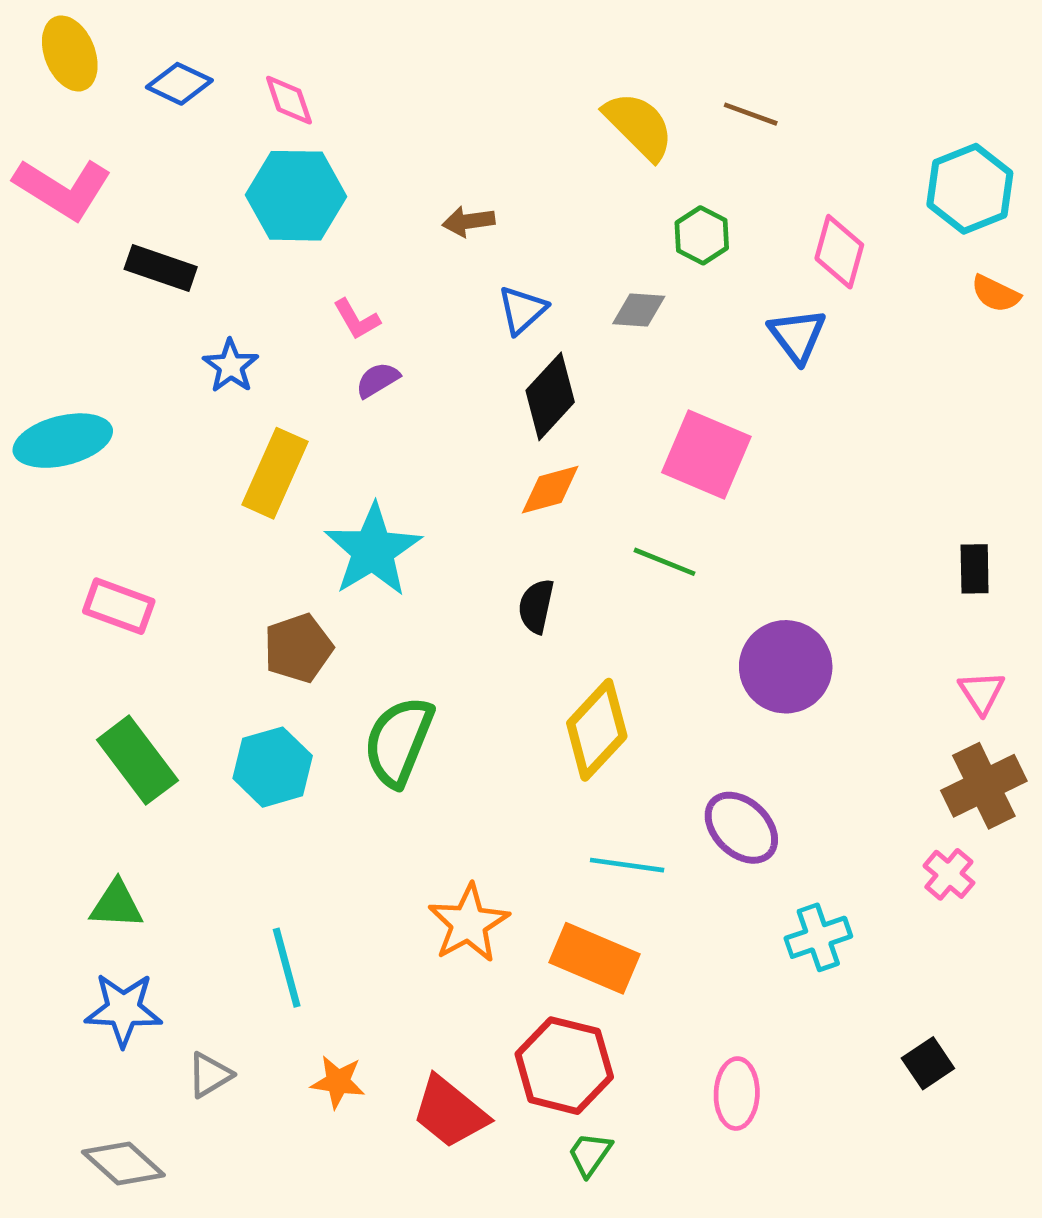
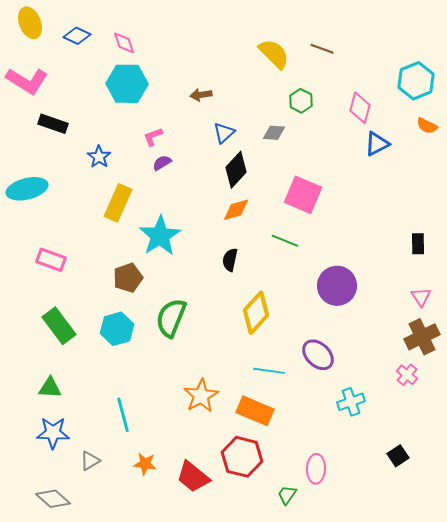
black rectangle: (161, 268) -> (53, 124), moved
pink L-shape: (357, 319) -> (153, 137), turned 100
blue triangle: (797, 336) -> (377, 144), moved, turned 40
green trapezoid: (590, 1154) -> (287, 495), moved

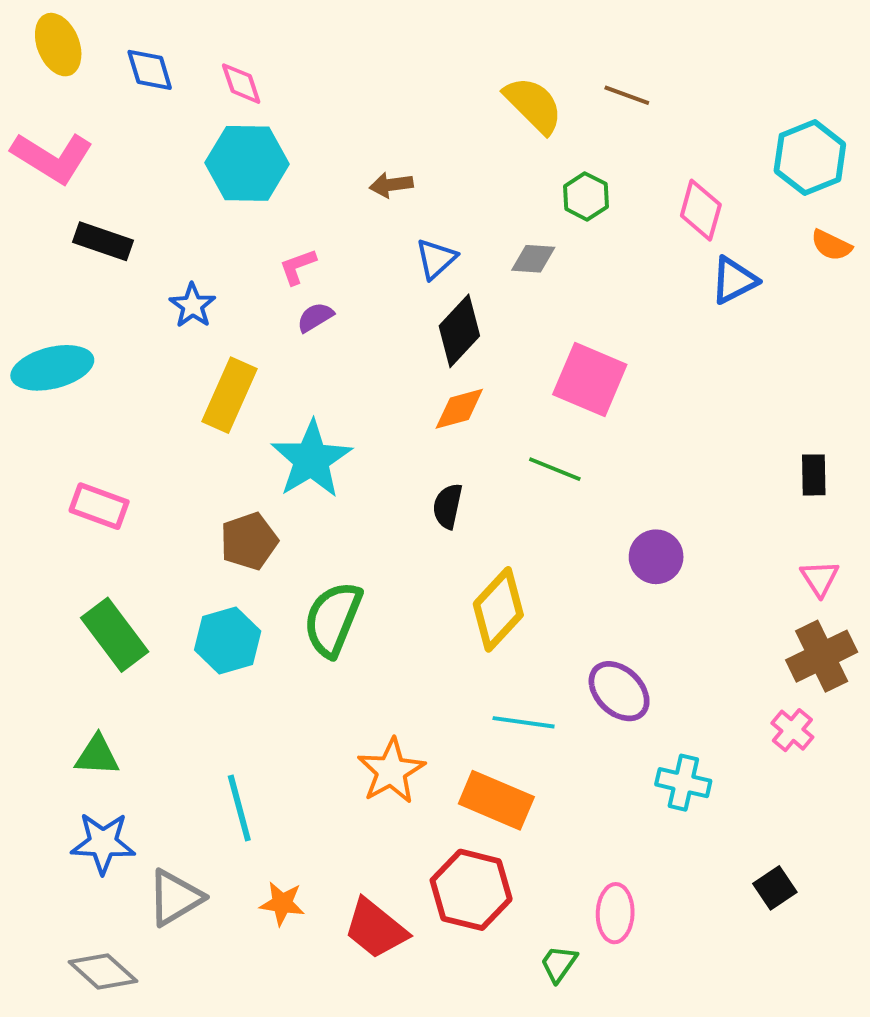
blue diamond: (77, 36) -> (150, 70), turned 48
purple circle: (337, 286) -> (656, 557), size x0.7
cyan cross: (351, 402) -> (683, 783), turned 32
gray triangle: (90, 461) -> (175, 898), size x1.5

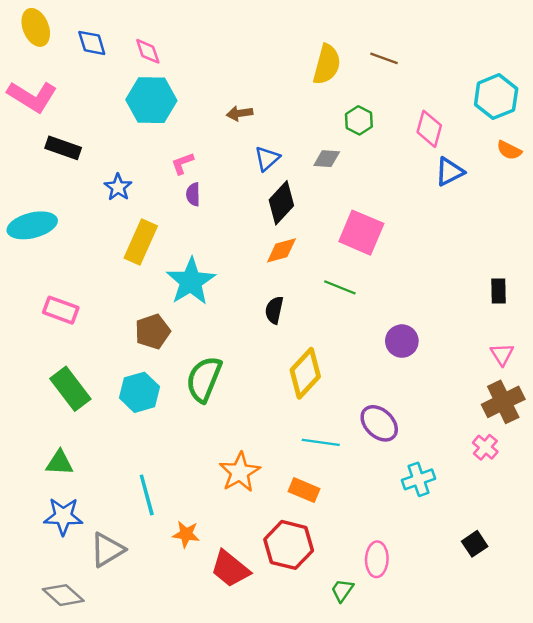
yellow semicircle: (533, 105) -> (327, 64), turned 60
purple semicircle: (315, 317) -> (193, 194), turned -60
cyan cross: (683, 783) -> (419, 479), turned -32
orange rectangle: (496, 800) -> (304, 490), size x0.7
orange star: (282, 903) -> (186, 534), moved

